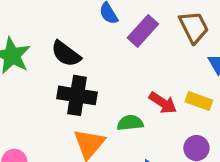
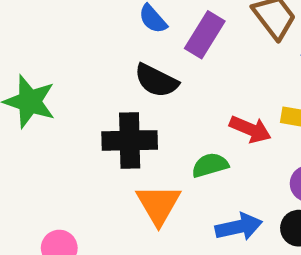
black semicircle: (66, 54) -> (156, 81), moved

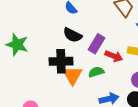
purple rectangle: (205, 35) -> (96, 44), moved
orange triangle: (159, 204) -> (72, 75), moved

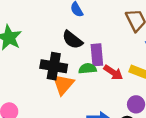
purple rectangle: (96, 44) -> (97, 55), turned -48
green semicircle: (96, 72) -> (88, 69), moved

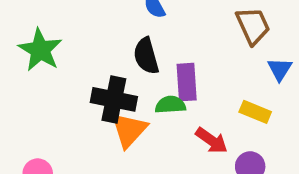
black semicircle: (72, 40) -> (146, 56), turned 35
red arrow: (113, 72) -> (212, 141), moved

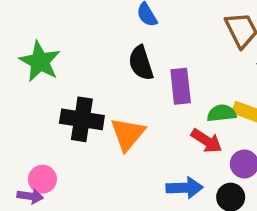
black cross: (114, 99) -> (82, 119), moved
green semicircle: (170, 105) -> (222, 113), moved

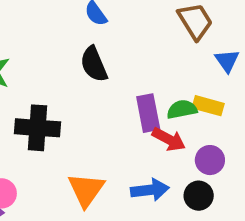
purple rectangle: (181, 86) -> (148, 113), moved
orange triangle: (128, 134) -> (86, 190), moved

